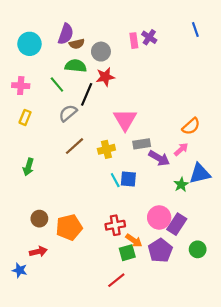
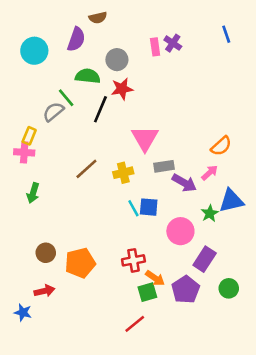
brown semicircle: (77, 44) -> (98, 18), moved
pink cross: (21, 86) -> (24, 152), moved
gray semicircle: (68, 113) -> (53, 112), moved
pink circle: (159, 217) -> (180, 231), moved

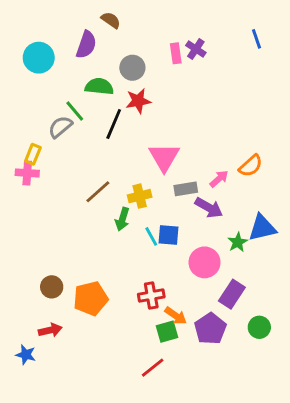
brown semicircle: (98, 18) -> (111, 20), turned -132
pink arrow: (210, 173) -> (219, 179), moved
green arrow: (33, 193) -> (122, 219), moved

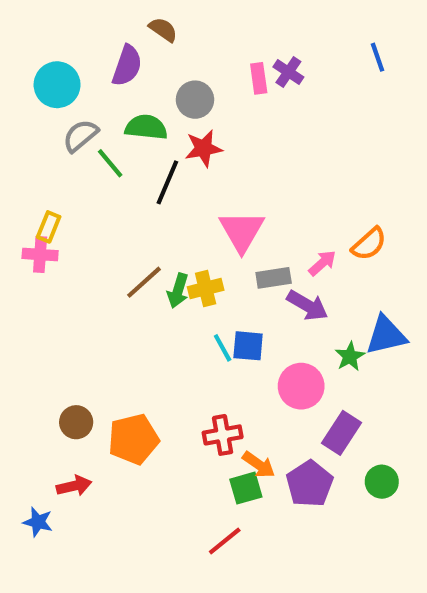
gray semicircle: (60, 127) -> (80, 136), moved
green arrow: (122, 219) -> (178, 291), moved

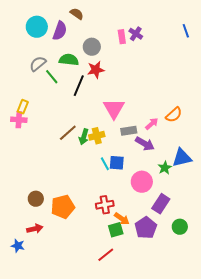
blue line: (378, 57) -> (186, 31), moved
cyan circle: (57, 85) -> (37, 27), moved

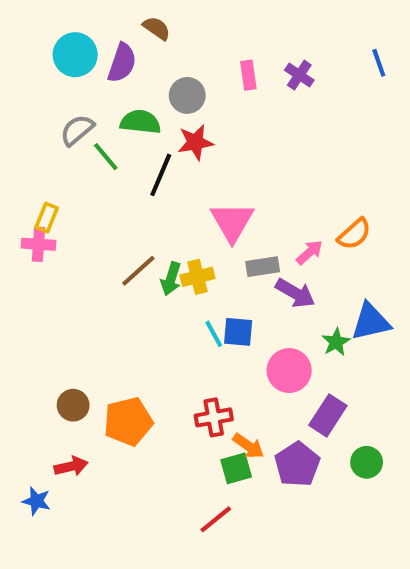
purple cross: (136, 34) -> (299, 75), moved

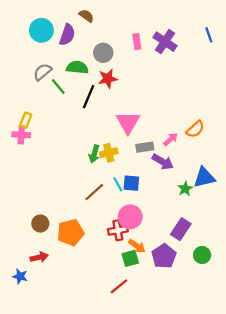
purple cross: (299, 75) -> (165, 42), size x1.5
brown line: (138, 271) -> (94, 192), moved
pink circle: (289, 371) -> (130, 217), moved

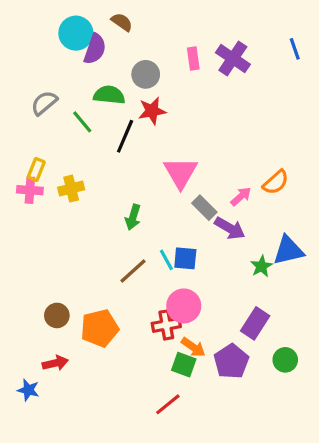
cyan circle: (41, 30) -> (76, 33), moved
gray semicircle: (43, 72) -> (44, 103), moved
gray rectangle: (145, 147) -> (204, 208), turned 54
yellow cross: (109, 153) -> (71, 189), moved
green square: (130, 258) -> (184, 365), turned 36

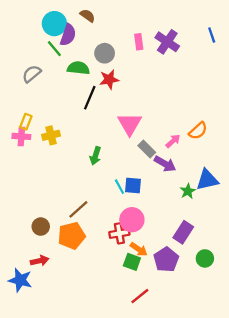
green line: (82, 122) -> (54, 49), moved
brown line: (133, 271) -> (78, 209), moved
blue star: (28, 390) -> (20, 280), size x1.5
red line: (168, 404) -> (140, 296), moved

